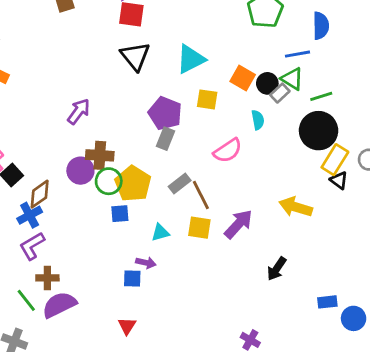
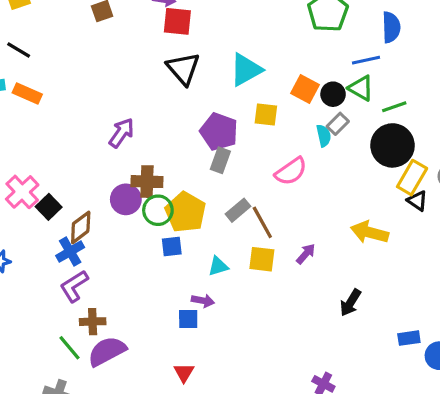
gray rectangle: (280, 93) -> (338, 124), moved
purple arrow: (238, 224) -> (306, 254), size x0.6

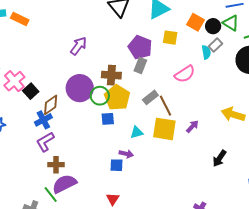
brown cross: (147, 182) -> (111, 75), moved
purple circle: (126, 199) -> (80, 88), size x1.4
yellow square: (262, 259) -> (164, 129), size x1.4
green line: (70, 348) -> (51, 195), moved

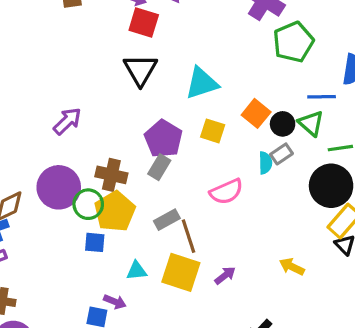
yellow arrow: (233, 114) -> (292, 267), size x0.7

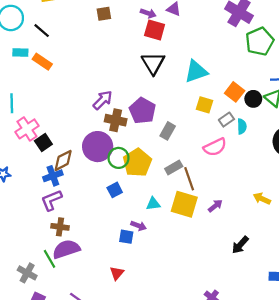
purple pentagon: (163, 139) -> (142, 111), moved
gray rectangle: (282, 154) -> (226, 120), moved
brown cross: (111, 175) -> (116, 120), moved
blue square: (95, 242) -> (115, 190), moved, turned -32

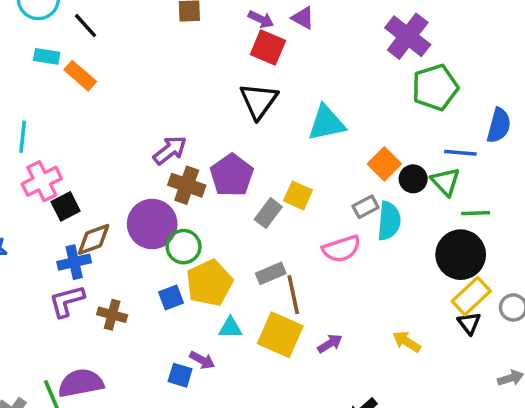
yellow square: (204, 105) -> (298, 195), moved
cyan semicircle: (242, 126) -> (389, 221), size x1.5
yellow pentagon: (137, 163) -> (209, 283), moved
brown cross: (60, 227) -> (112, 315), moved

